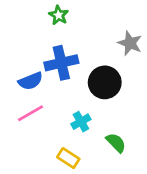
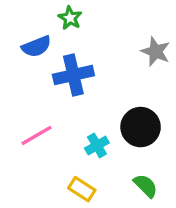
blue semicircle: (31, 81) -> (36, 46), moved
black circle: (105, 82) -> (141, 127), moved
green semicircle: (116, 143) -> (146, 186), moved

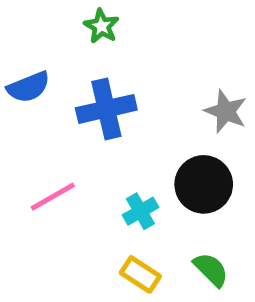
blue semicircle: (36, 46) -> (28, 87), moved
gray star: (156, 52) -> (226, 111), moved
yellow rectangle: (82, 189) -> (140, 274), moved

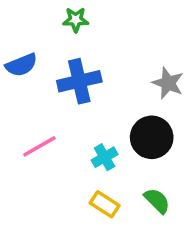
green star: (101, 26) -> (76, 20), turned -30

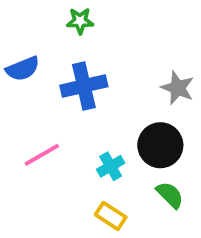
green semicircle: (157, 201) -> (170, 195), moved

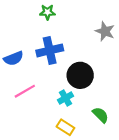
blue semicircle: (23, 69) -> (14, 58), moved
gray star: (178, 88) -> (105, 31), moved
black circle: (160, 145) -> (80, 75), moved

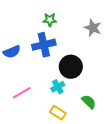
green star: (47, 12) -> (50, 20), moved
pink line: (25, 91) -> (22, 93), moved

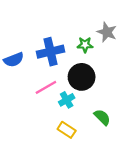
green star: (50, 20) -> (85, 45), moved
pink line: (22, 93) -> (46, 87), moved

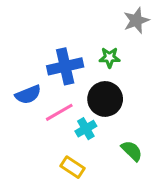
gray star: (107, 32) -> (136, 20), moved, turned 30
blue semicircle: (14, 60) -> (28, 95), moved
yellow rectangle: (67, 130) -> (73, 167), moved

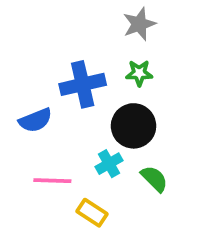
gray star: (136, 20) -> (139, 24), moved
pink line: (59, 112) -> (52, 181), moved, turned 32
green semicircle: (132, 151) -> (154, 179), moved

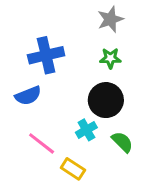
blue cross: (83, 84) -> (46, 55), moved
pink line: (52, 181) -> (42, 143), turned 36

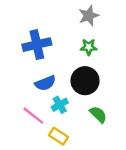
blue semicircle: (28, 96) -> (45, 83), moved
cyan cross: (86, 130) -> (60, 105), moved

